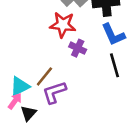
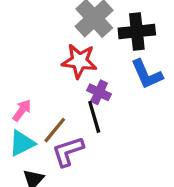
black line: (115, 65) -> (94, 117), moved
pink arrow: (15, 101) -> (22, 110), moved

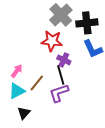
purple L-shape: (68, 151) -> (59, 93), moved

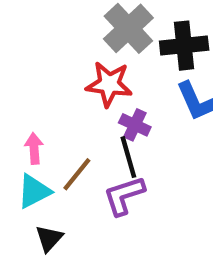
pink arrow: (17, 71) -> (34, 148), turned -40

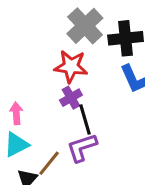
purple cross: (135, 125) -> (71, 98), moved, turned 35
brown line: (77, 174) -> (49, 163), moved

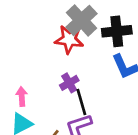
red star: (71, 66) -> (69, 39), moved

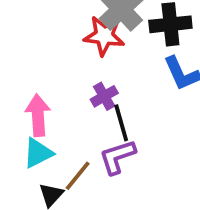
pink arrow: (22, 97) -> (38, 115), size x1.5

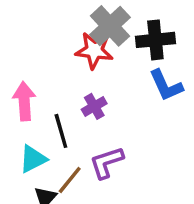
pink arrow: (38, 115) -> (24, 101), moved
black line: (121, 123) -> (61, 131), moved

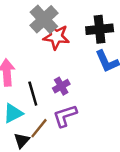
gray cross: (110, 26) -> (44, 19), moved
purple cross: (94, 106) -> (61, 86), moved

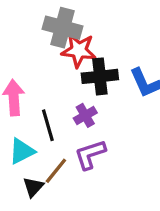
gray cross: (44, 19) -> (62, 28), turned -32
black cross: (100, 29) -> (100, 76), moved

